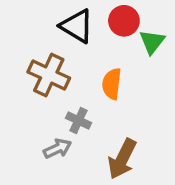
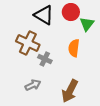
orange semicircle: (112, 84) -> (74, 48), moved
gray cross: (78, 120) -> (45, 59), moved

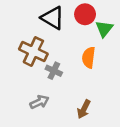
brown arrow: (70, 91) -> (84, 109), size x0.7

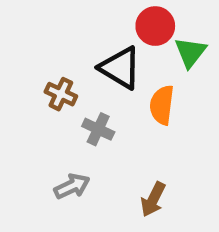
black triangle: (53, 18) -> (120, 68), moved
brown cross: (33, 51) -> (61, 94), size x0.6

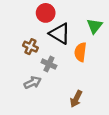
red circle: (155, 26) -> (46, 13), moved
gray arrow: (72, 186) -> (33, 82), moved

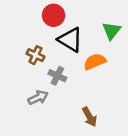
orange semicircle: (80, 52) -> (95, 62), turned 60
brown arrow: (76, 99) -> (90, 117), turned -56

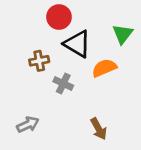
brown cross: (36, 55) -> (39, 61), turned -36
gray arrow: (38, 98) -> (28, 125), moved

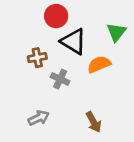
gray arrow: (28, 125) -> (39, 118), moved

